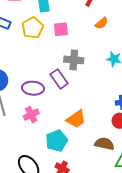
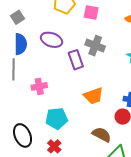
purple ellipse: (33, 88) -> (52, 40), moved
orange trapezoid: (76, 119) -> (93, 96), moved

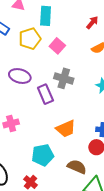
pink square: (91, 13) -> (57, 46), turned 35
cyan pentagon: (57, 118) -> (43, 155), moved

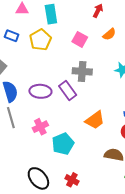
pink square: (57, 46) -> (80, 39), moved
purple ellipse: (20, 76) -> (40, 91), moved
cyan pentagon: (43, 155) -> (63, 144), moved

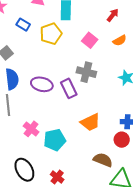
pink cross: (40, 127) -> (31, 129), moved, turned -35

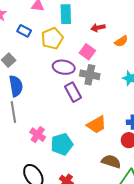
red arrow: (113, 15) -> (98, 28), moved, turned -136
pink square: (90, 40) -> (87, 52), moved
purple ellipse: (42, 84) -> (64, 67), moved

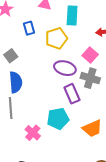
blue rectangle: (24, 31) -> (29, 28), turned 40
cyan pentagon: (62, 144) -> (58, 119), moved

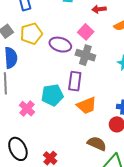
yellow pentagon: (56, 38) -> (31, 34), moved
purple rectangle: (72, 94) -> (75, 81), moved, turned 30

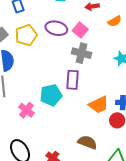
purple ellipse: (60, 45) -> (56, 28), moved
orange trapezoid: (87, 105) -> (99, 105), moved
brown semicircle: (97, 144) -> (87, 142), moved

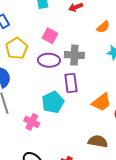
orange semicircle: (115, 21) -> (103, 27), moved
purple ellipse: (56, 28) -> (49, 60), moved
pink square: (80, 30) -> (50, 36), moved

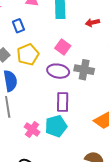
purple rectangle: (71, 83) -> (63, 102), moved
cyan pentagon: (53, 102) -> (56, 126), moved

